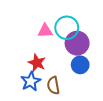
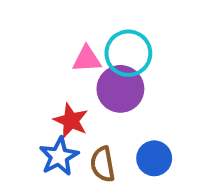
purple circle: (77, 43) -> (120, 89), moved
blue circle: (80, 65) -> (154, 158), moved

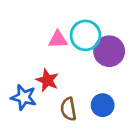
purple circle: (120, 89) -> (109, 51), moved
blue star: (59, 156) -> (24, 97), moved, turned -30

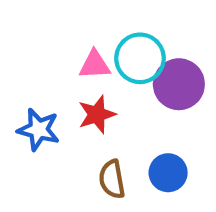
red star: (47, 80) -> (97, 114), moved, turned 30
blue star: (24, 97) -> (39, 130), moved

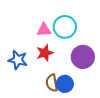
purple circle: (179, 84) -> (83, 57), moved
blue circle: (168, 173) -> (65, 84), moved

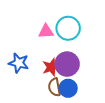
red star: (45, 53) -> (51, 67), moved
purple circle: (83, 57) -> (67, 64), moved

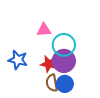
cyan circle: (68, 28) -> (64, 45), moved
red star: (51, 67) -> (49, 64), turned 30

